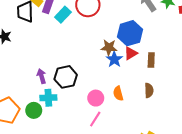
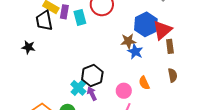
cyan rectangle: (63, 15) -> (80, 17), turned -49
red triangle: (131, 53) -> (162, 30), moved, size x1.5
purple arrow: (42, 76) -> (92, 94), moved
cyan cross: (48, 98) -> (78, 88), moved, turned -35

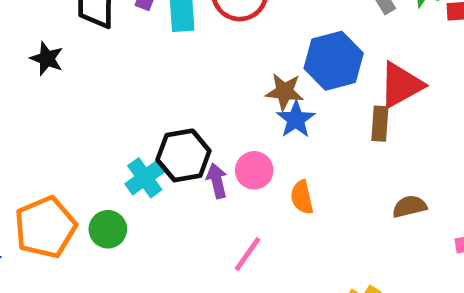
red triangle: (162, 30) -> (401, 85), moved
brown semicircle: (173, 75) -> (409, 206), moved, turned -104
pink circle: (124, 91) -> (254, 170), moved
purple arrow: (92, 94) -> (217, 181), moved

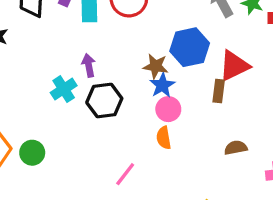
black hexagon: (183, 155) -> (104, 100), moved
pink circle: (254, 170) -> (168, 109), moved
cyan cross: (145, 178) -> (64, 89), moved
purple arrow: (217, 181) -> (89, 65), moved

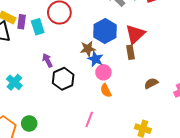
cyan cross: (64, 89) -> (14, 82), moved

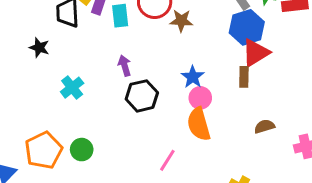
blue hexagon: (105, 31) -> (247, 27), moved
brown star: (88, 49) -> (181, 21), moved
orange semicircle: (106, 90) -> (199, 124), size x1.6

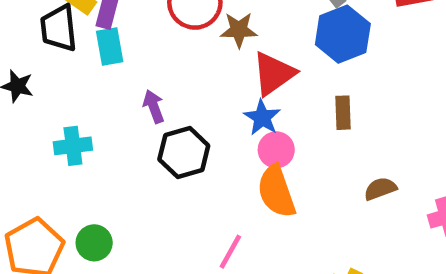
cyan rectangle: (120, 16) -> (110, 47), moved
red triangle: (256, 53) -> (274, 74), moved
cyan cross: (72, 88) -> (73, 146), turned 35

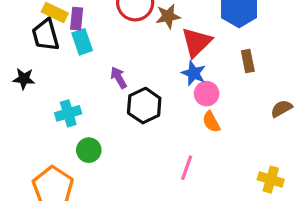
orange semicircle: (276, 191) -> (211, 122), size x0.6
green circle: (94, 243) -> (89, 150), moved

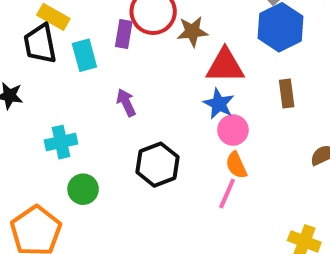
purple rectangle: (77, 19) -> (124, 34), moved
red triangle: (196, 42) -> (225, 66), turned 40
black hexagon: (144, 106) -> (158, 165), moved
pink line: (187, 168) -> (227, 194), moved

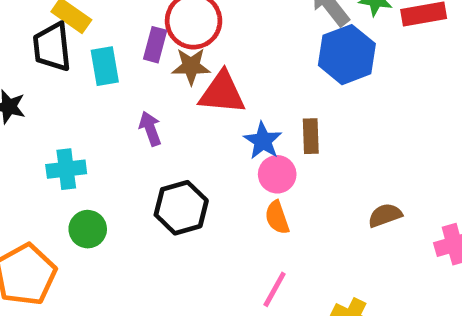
brown star: (192, 32) -> (191, 66), moved
red triangle: (225, 66) -> (222, 93), moved
brown rectangle: (287, 94) -> (311, 136), moved
pink line: (227, 194) -> (275, 289), moved

